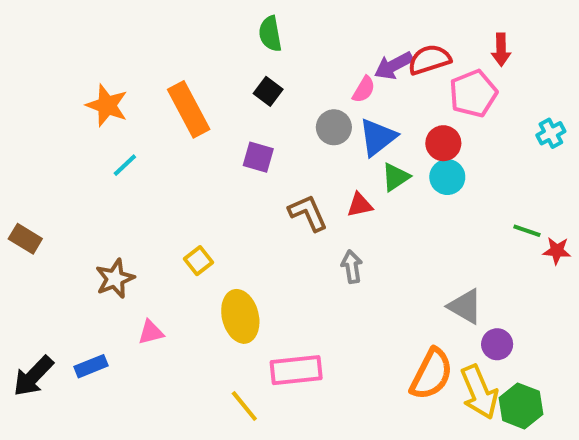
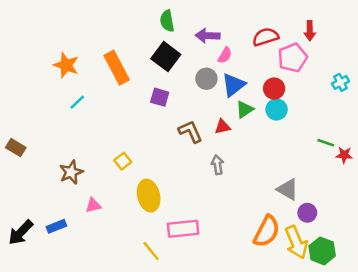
purple arrow: (394, 66) -> (208, 36), moved, turned 30
black square: (268, 91) -> (166, 57), size x1.6

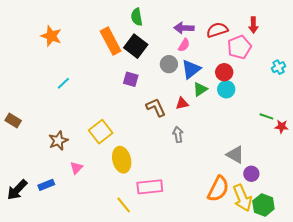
purple arrow: (208, 36) -> (184, 28), moved
orange star: (66, 65) -> (51, 36), moved
orange rectangle: (117, 68) -> (111, 41), moved
yellow square: (123, 161) -> (101, 132), size x1.6
pink triangle: (93, 205) -> (76, 168), turned -32

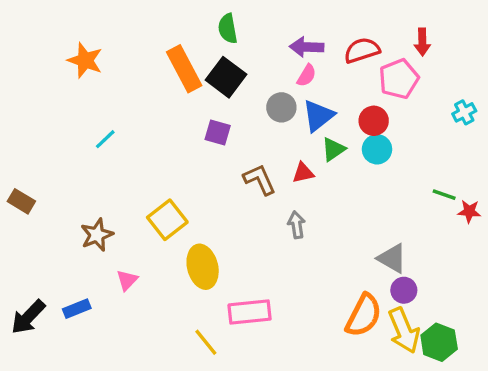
purple circle: (251, 174) -> (404, 290), moved

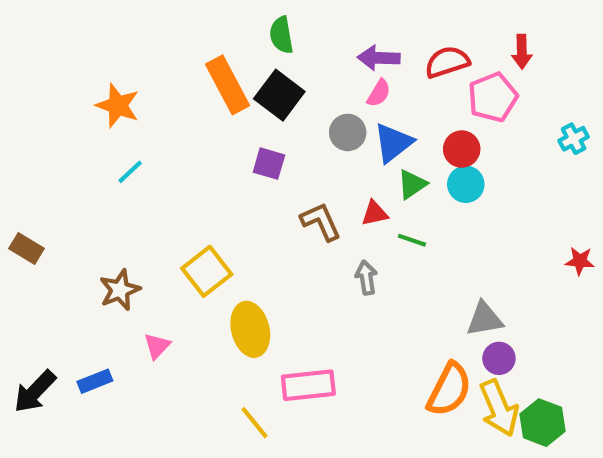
orange star: (85, 60) -> (118, 106), moved
green line: (444, 195) -> (412, 240), moved
gray triangle: (392, 258) -> (484, 319), turned -40

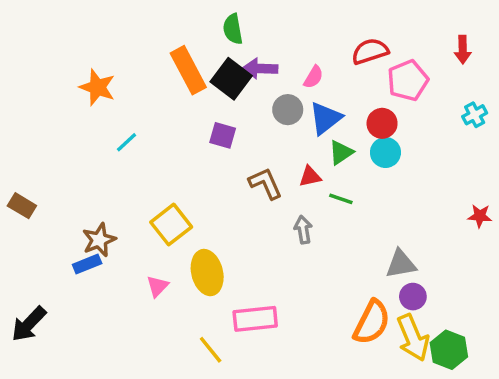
red arrow: (522, 52) -> (463, 50), moved
purple arrow: (379, 58) -> (260, 68), moved
cyan line: (130, 172) -> (127, 142), moved
pink triangle: (157, 346) -> (157, 286), moved
blue rectangle: (95, 381) -> (87, 264), moved

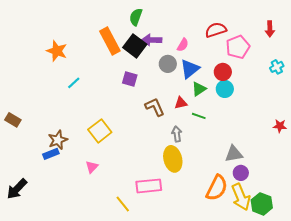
green semicircle: (233, 29) -> (136, 17), turned 30
yellow ellipse: (207, 273) -> (173, 159), moved

